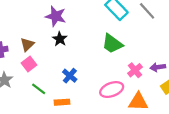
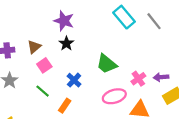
green trapezoid: (112, 44) -> (107, 64), moved
pink square: (29, 64) -> (44, 65), moved
orange rectangle: (62, 102) -> (65, 106), turned -56

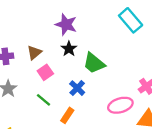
green trapezoid: (107, 64) -> (94, 63), moved

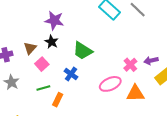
black star: (69, 49) -> (52, 42), moved
green line: (43, 100) -> (43, 88), turned -48
orange rectangle: (67, 115) -> (58, 100), moved

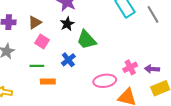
black star: (52, 42) -> (67, 24), moved
pink square: (42, 64) -> (42, 42), turned -32
orange rectangle: (58, 100) -> (48, 81), turned 48

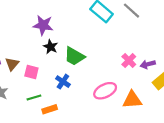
brown triangle: (35, 22) -> (12, 64), moved
pink cross: (130, 67) -> (129, 60), moved

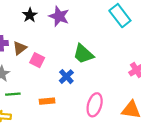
black star: (50, 47) -> (30, 15), moved
pink ellipse: (105, 91) -> (95, 105), moved, turned -60
green line: (34, 97) -> (13, 94), moved

